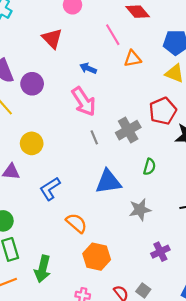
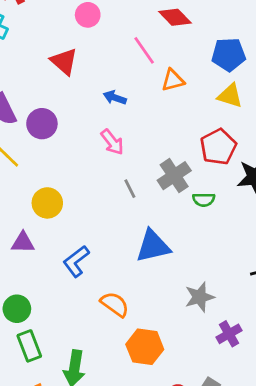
pink arrow: (84, 101) -> (112, 142), size x0.7
green semicircle: (149, 167) -> (204, 200), moved, turned 77
gray star: (140, 210) -> (200, 297), moved

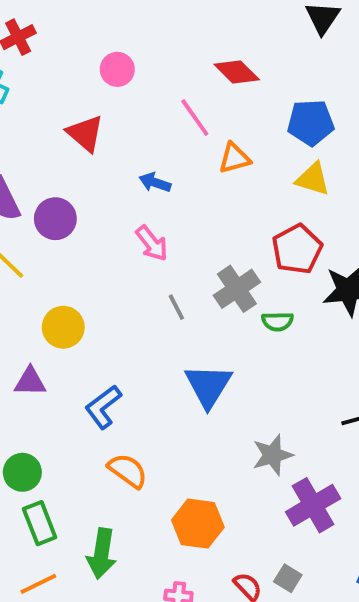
blue triangle: (153, 246) -> (208, 386), turned -45
orange semicircle: (115, 304) -> (128, 471), moved
purple cross: (229, 334) -> (313, 505), size x1.5

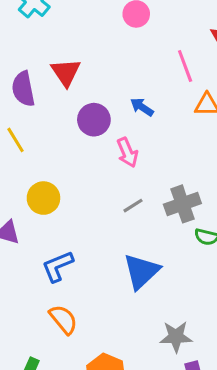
red triangle: (85, 133) -> (66, 72), moved
purple circle: (55, 219) -> (94, 120), moved
gray line: (176, 307) -> (133, 206), turned 70

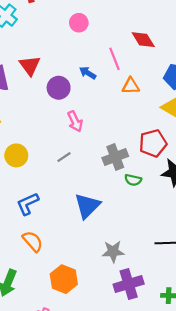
blue arrow: (142, 107) -> (88, 73), moved
purple circle: (94, 120) -> (59, 88), moved
gray line: (133, 206) -> (64, 157), moved

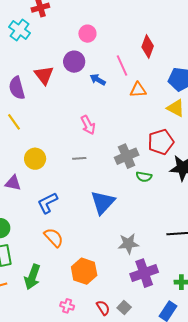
red diamond: (143, 40) -> (148, 47), turned 55
purple circle: (59, 88) -> (74, 62), moved
gray line: (64, 157) -> (79, 158), turned 32

